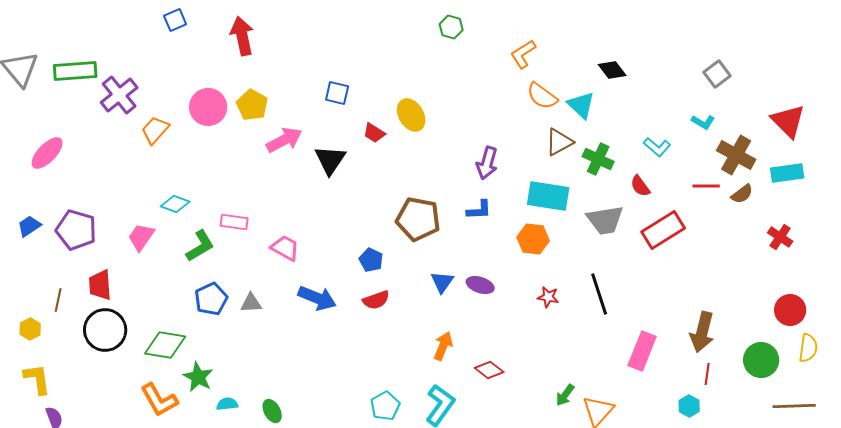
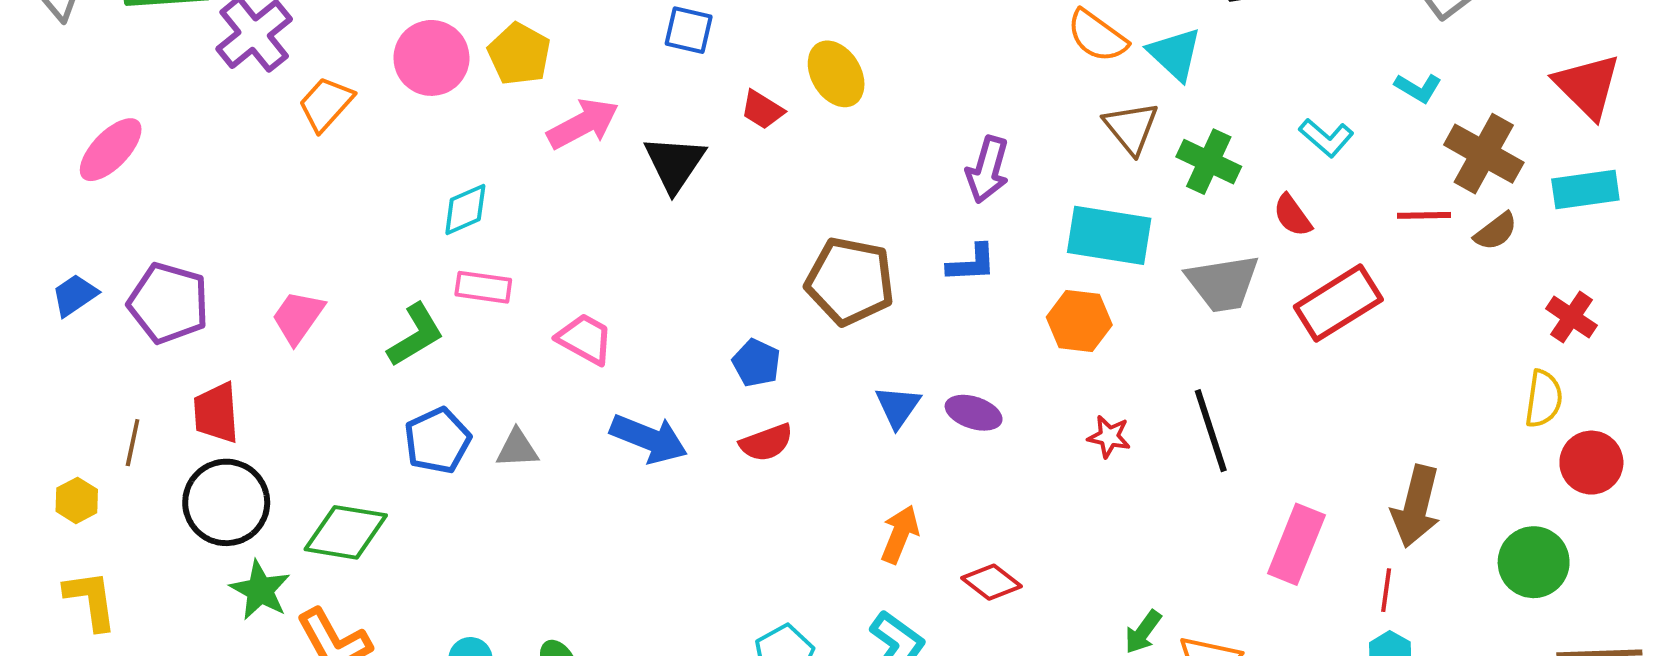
brown triangle: (559, 142) -> (1131, 128), turned -40
cyan diamond: (175, 204) -> (465, 209), moved, turned -44
yellow semicircle: (808, 348) -> (1544, 399), moved
red line: (707, 374) -> (1386, 590), moved
green star: (198, 377) -> (260, 590), moved

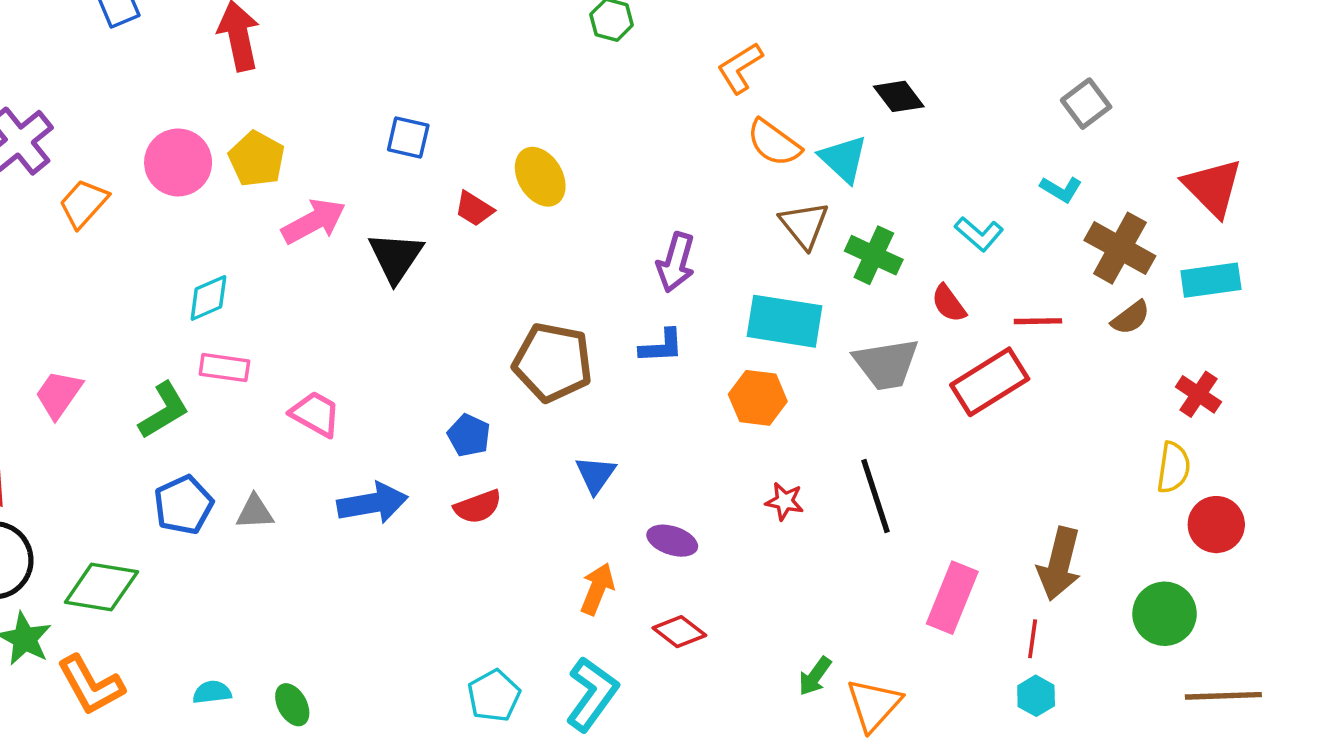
red line: (1424, 215) -> (1038, 321), moved
purple ellipse: (974, 413) -> (672, 541), moved
blue arrow: (649, 439) -> (373, 503), turned -32

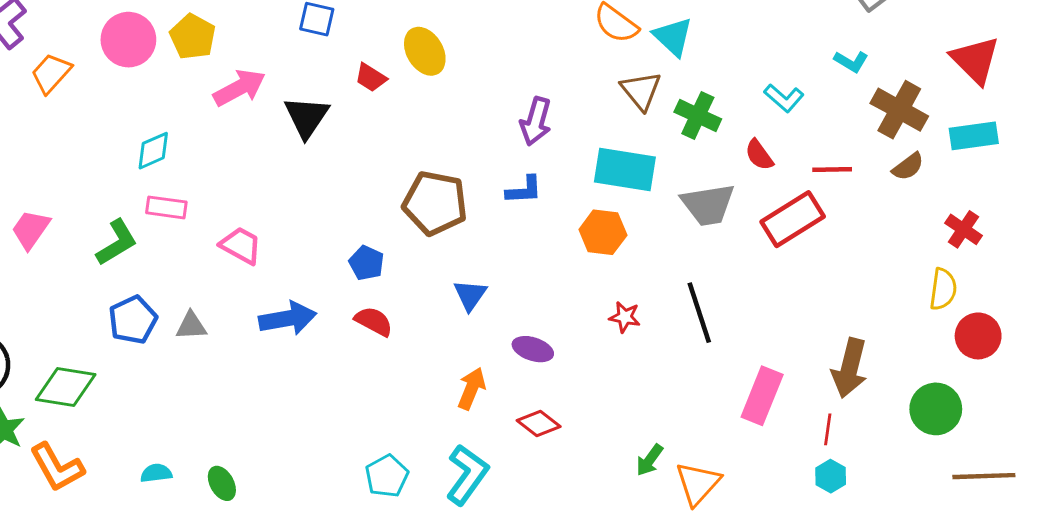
red semicircle: (478, 507) -> (374, 321), turned -132

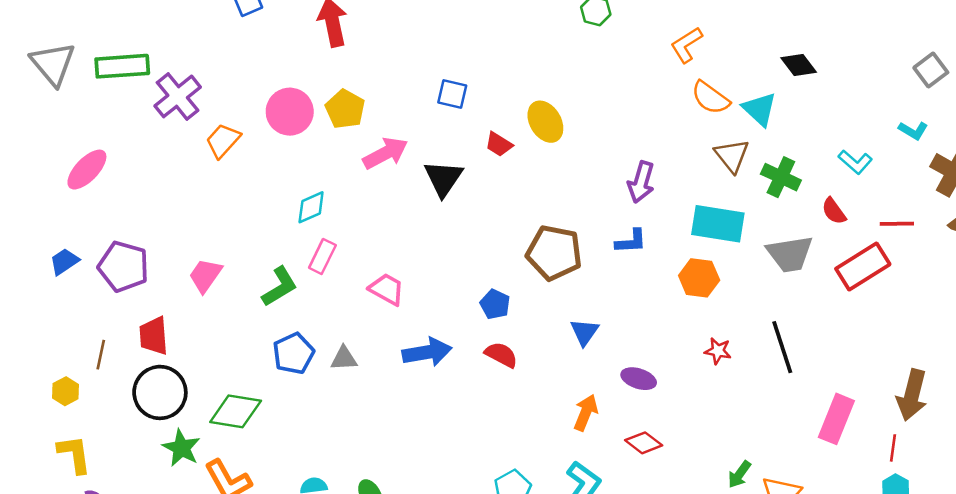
pink rectangle: (166, 207) -> (322, 256), turned -72

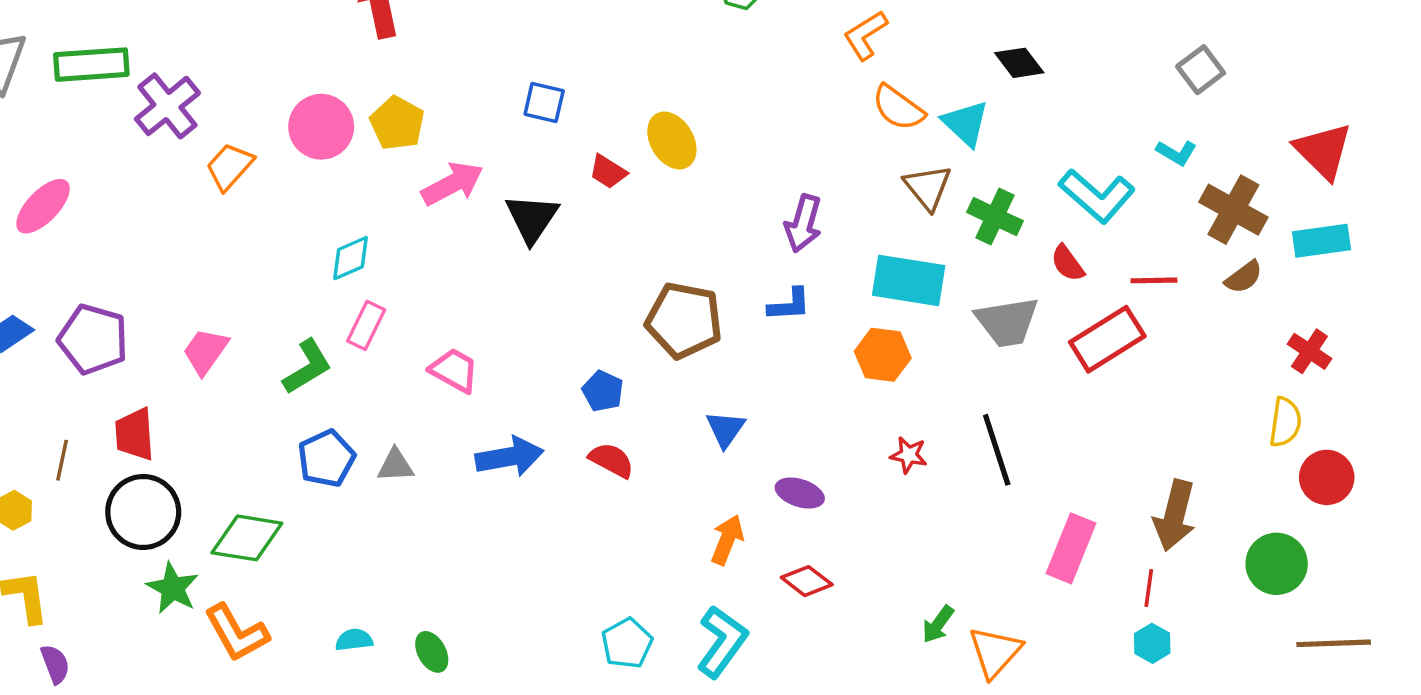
cyan L-shape: (855, 162) -> (1097, 196), size x1.6

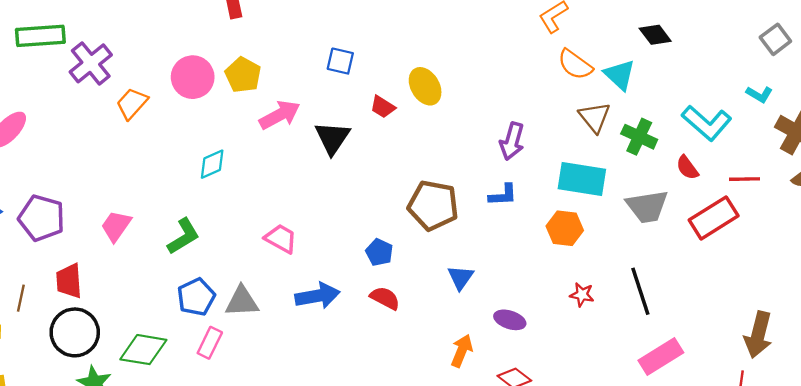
pink rectangle: (366, 325) -> (210, 343), moved
gray triangle: (395, 465) -> (242, 302), size x1.4
pink rectangle: (1071, 548) -> (661, 356), moved, turned 36

